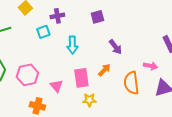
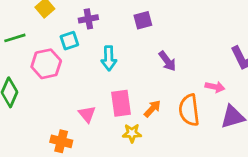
orange arrow: (104, 70) -> (152, 109), moved
pink hexagon: (27, 75) -> (46, 64), moved

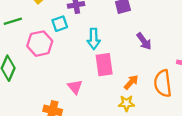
pink rectangle: (121, 103) -> (104, 65), moved
yellow star: (132, 133) -> (126, 103), moved

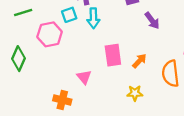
cyan arrow: (94, 39) -> (93, 18), moved
purple arrow: (144, 41) -> (152, 21), moved
orange arrow: (131, 82) -> (139, 61), moved

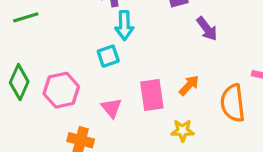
cyan square: (69, 15) -> (108, 56), moved
pink hexagon: (50, 34) -> (61, 90), moved
pink rectangle: (113, 55) -> (152, 95), moved

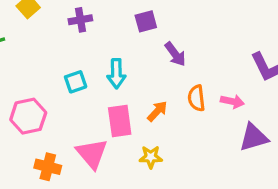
cyan arrow: (124, 25) -> (116, 74), moved
orange semicircle: (233, 103) -> (196, 98), moved, size x0.7
pink triangle: (111, 108) -> (92, 154), moved, size x1.5

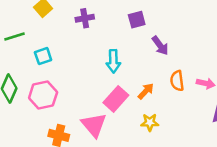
cyan square: (76, 82) -> (43, 56), moved
pink rectangle: (120, 121) -> (116, 99), turned 50
yellow star: (151, 157) -> (150, 122), moved

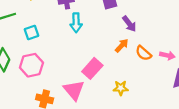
cyan arrow: (113, 61) -> (76, 23), moved
orange semicircle: (177, 81) -> (143, 53), turned -42
orange arrow: (146, 91) -> (122, 46), moved

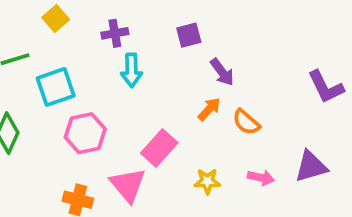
cyan square: (31, 33) -> (56, 87), size x1.5
pink arrow: (167, 55) -> (261, 178), moved
pink hexagon: (31, 65) -> (85, 133), moved

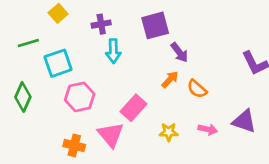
purple square: (189, 35) -> (155, 25), size x1.5
purple triangle: (311, 166) -> (244, 121), turned 35

